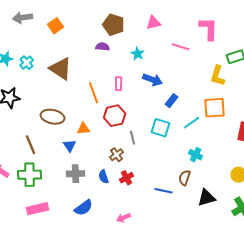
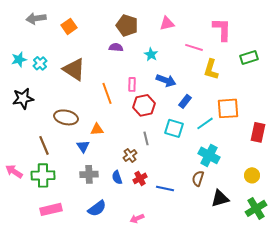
yellow L-shape: (218, 76) -> (211, 69), moved
red hexagon: (115, 116) -> (144, 105), moved
cyan cross: (196, 155) -> (209, 155), size x1.5
blue line: (164, 191) -> (165, 188), moved

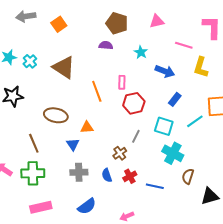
blue arrow: (166, 80) -> (165, 71), moved
gray line: (146, 138) -> (136, 136), turned 40
cyan cross: (209, 155) -> (173, 153), moved

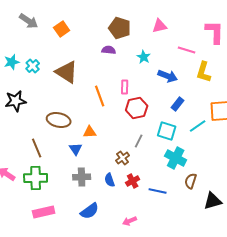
gray arrow: (26, 16) -> (29, 21), turned -138

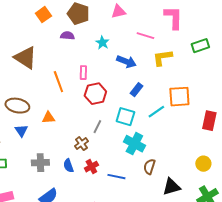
orange square: (62, 29) -> (43, 15), moved
yellow L-shape: (204, 72) -> (162, 58), turned 65
blue triangle: (76, 149) -> (21, 131), moved

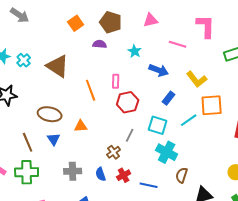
yellow L-shape: (162, 58) -> (197, 79), moved, turned -120

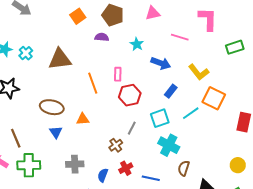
brown triangle: (58, 66) -> (60, 59), turned -40
orange square: (212, 105) -> (214, 98), turned 30
cyan square: (158, 125) -> (160, 118), turned -36
brown line: (28, 142) -> (16, 138), moved
blue semicircle: (101, 174) -> (103, 175), moved, turned 40

